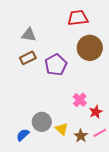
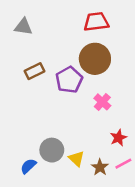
gray triangle: (29, 35) -> (23, 27), moved
brown circle: (90, 48) -> (95, 59), moved
pink cross: (80, 100) -> (102, 102), moved

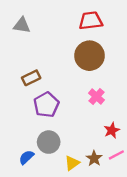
brown rectangle: (35, 71) -> (31, 78), moved
purple pentagon: (69, 80) -> (46, 105), moved
yellow triangle: (76, 159) -> (72, 163), moved, turned 42

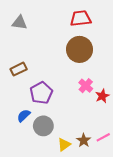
brown rectangle: (31, 78) -> (19, 69), moved
red star: (112, 130) -> (102, 96), moved
blue semicircle: (26, 157) -> (24, 116), moved

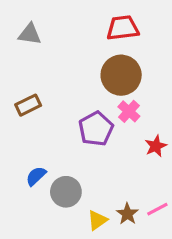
pink cross: (86, 86) -> (129, 111), moved
purple pentagon: (41, 93) -> (96, 129), moved

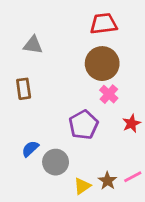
gray triangle: (30, 34) -> (33, 45), moved
brown rectangle: (28, 105) -> (24, 89), turned -72
purple pentagon: (96, 129) -> (84, 125), moved

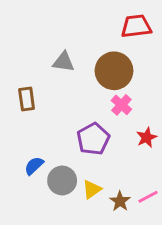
red trapezoid: (103, 24) -> (136, 26), moved
gray triangle: (33, 45) -> (64, 62), moved
yellow triangle: (82, 186) -> (92, 189), moved

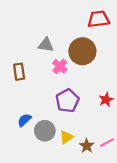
pink cross: (121, 105) -> (60, 66), moved

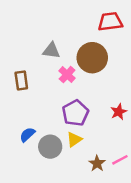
yellow triangle: (66, 137) -> (74, 139), moved

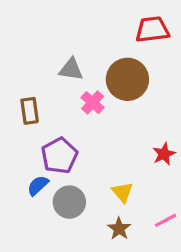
purple pentagon: (75, 113) -> (59, 156), moved
yellow triangle: (74, 139) -> (122, 192), moved, turned -35
brown star: (97, 163) -> (119, 229), moved

